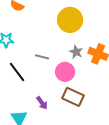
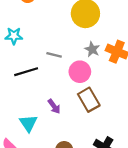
black line: (17, 72) -> (26, 72), turned -70
brown rectangle: (73, 97) -> (89, 100), turned 35

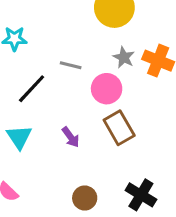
black line: (26, 72) -> (32, 89), turned -30
cyan triangle: (28, 123) -> (19, 137), moved

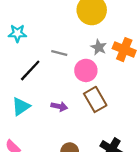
cyan triangle: (19, 137) -> (21, 106), turned 30
purple arrow: (71, 137) -> (59, 106), turned -42

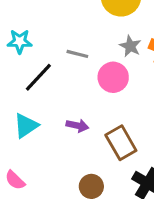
cyan star: (17, 33) -> (20, 41), moved
brown rectangle: (95, 99) -> (121, 143), moved

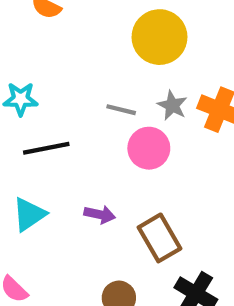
gray line: (77, 54) -> (121, 110), moved
black line: (38, 77) -> (46, 148), turned 36

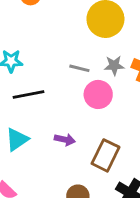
gray star: (172, 105) -> (114, 65), turned -30
brown rectangle: (160, 238) -> (105, 155), turned 56

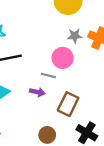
gray line: (79, 68) -> (48, 75), moved

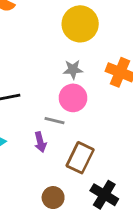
gray star: (75, 36) -> (73, 69), moved
purple arrow: (37, 92) -> (40, 142), turned 64

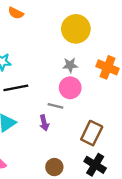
brown rectangle: (80, 158) -> (92, 133), moved

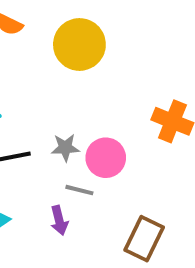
yellow circle: (76, 29) -> (79, 44), moved
gray star: (70, 65) -> (65, 148), moved

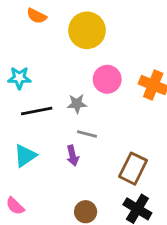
pink circle: (106, 158) -> (107, 79), moved

